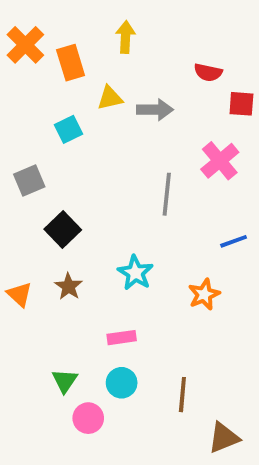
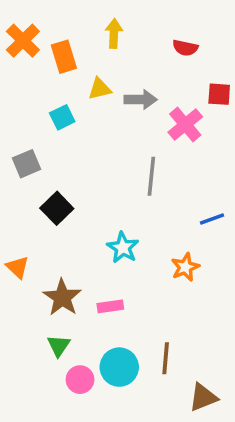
red semicircle: (208, 72) -> (185, 48), moved
pink cross: (220, 161) -> (185, 124), moved
brown star: (69, 287) -> (62, 298), moved, size x1.5
cyan circle: (122, 383) -> (119, 367), moved, size x1.4

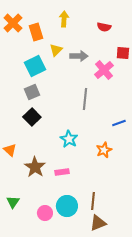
yellow triangle: (100, 89) -> (56, 50), turned -32
cyan square: (62, 117) -> (35, 66), size x1.5
gray square: (26, 164) -> (32, 92), moved
green triangle: (59, 346) -> (13, 202), moved
brown triangle: (203, 397) -> (98, 223), moved

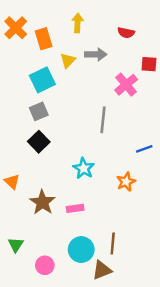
gray arrow: (79, 56) -> (96, 54), moved
pink circle: (45, 213) -> (45, 265), moved
brown triangle: (98, 223) -> (102, 270), moved

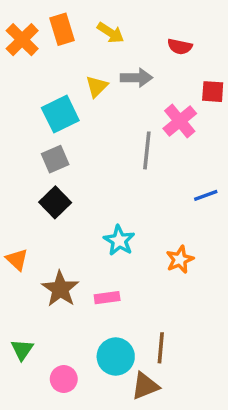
yellow arrow: (78, 23) -> (111, 33), turned 120
orange rectangle: (44, 39) -> (62, 29), moved
gray line: (103, 120) -> (147, 150), moved
blue line: (144, 149) -> (206, 195), moved

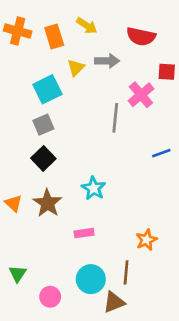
orange rectangle: (62, 29) -> (54, 36), moved
orange cross: (22, 40) -> (18, 31), turned -30
red semicircle: (180, 47) -> (141, 36), size x1.5
orange star: (180, 260) -> (146, 240), moved
brown star: (60, 289) -> (47, 203), moved

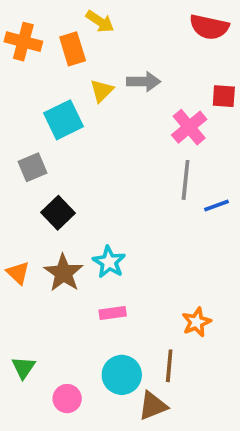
yellow arrow: (87, 26) -> (100, 21), moved
red semicircle: (141, 36) -> (209, 27), moved
gray line: (115, 118) -> (186, 180), moved
gray square: (43, 125) -> (33, 167), moved
cyan star: (94, 188) -> (109, 262), moved

